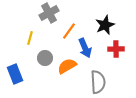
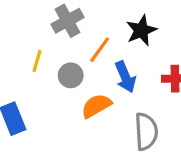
black star: (105, 25) -> (141, 30), moved
gray circle: (45, 58) -> (71, 75), moved

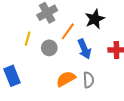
orange semicircle: (96, 106) -> (66, 79), moved
gray semicircle: (146, 132) -> (89, 80), moved, size x0.7

